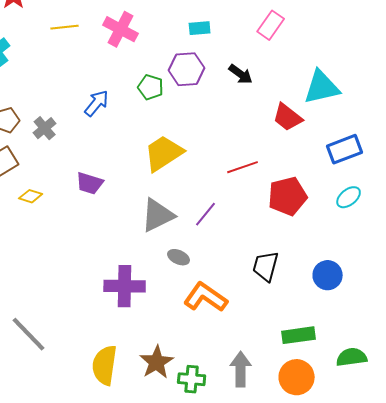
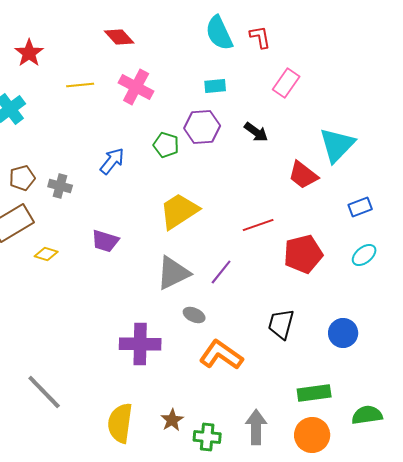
cyan triangle: (322, 87) -> (337, 145), turned -33
gray cross: (45, 128) -> (60, 186), turned -35
blue rectangle: (345, 149) -> (360, 207), size x0.7
brown star: (157, 362) -> (172, 420), size x0.7

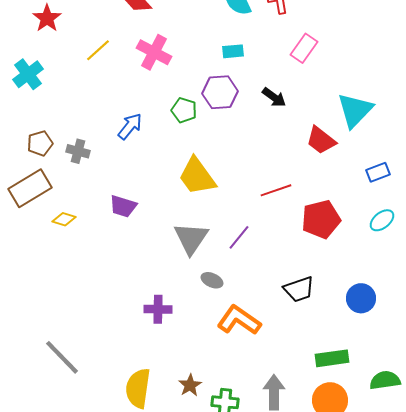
yellow line: (80, 85) -> (98, 50), turned -36
yellow trapezoid: (179, 211) -> (197, 176), turned -93
gray triangle: (173, 273) -> (191, 238), turned -30
black trapezoid: (281, 324) -> (299, 289), turned -124
purple cross: (140, 344) -> (158, 309), size x0.7

